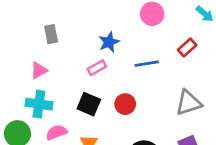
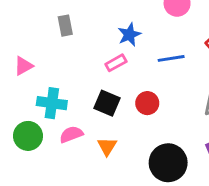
pink triangle: (39, 70) -> (24, 66), moved

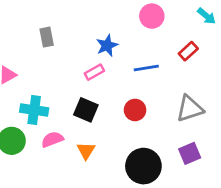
red circle: (147, 103) -> (135, 110), moved

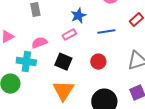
pink semicircle: (52, 139) -> (39, 43), moved
orange triangle: (86, 151) -> (63, 91), size x1.6

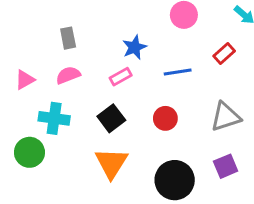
pink semicircle: (39, 43) -> (68, 75), moved
black square: (63, 62) -> (111, 118), turned 30

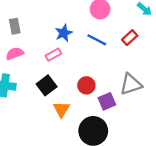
blue line: (178, 72) -> (97, 40), moved, turned 36
orange triangle: (111, 163) -> (61, 109), moved, size x0.7
purple square: (226, 166) -> (107, 101), moved

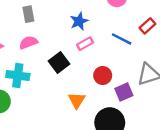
blue line: (97, 40) -> (122, 39), moved
pink rectangle: (53, 55) -> (85, 44), moved
black square: (47, 85) -> (59, 63), moved

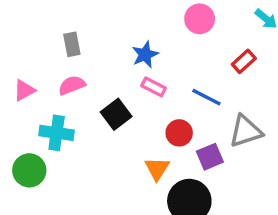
blue line: (122, 39) -> (206, 97), moved
pink rectangle: (85, 44) -> (154, 87), turned 56
orange triangle: (77, 100) -> (157, 169), moved

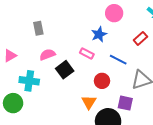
blue star: (145, 55) -> (99, 34), moved
pink semicircle: (72, 85) -> (47, 55), moved
purple square: (210, 157) -> (125, 103), moved, turned 35

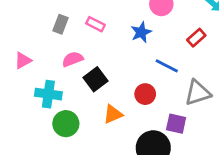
gray rectangle: (38, 28) -> (60, 24), turned 32
pink rectangle: (87, 54) -> (95, 24), moved
orange triangle: (89, 102) -> (113, 114), moved, turned 35
green circle: (13, 103) -> (66, 124), moved

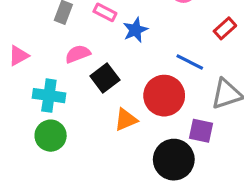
blue star: (141, 32) -> (135, 30), moved
red circle: (145, 94) -> (164, 96), size x1.6
green circle: (66, 124) -> (51, 136), moved

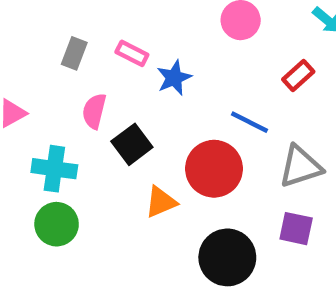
pink semicircle: (78, 54) -> (94, 111), turned -55
purple square: (201, 131) -> (296, 229), moved

